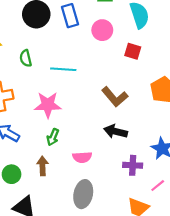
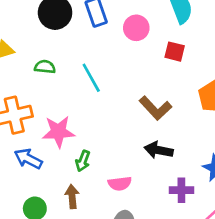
green semicircle: (26, 58) -> (45, 67), turned 112
cyan line: (63, 69) -> (91, 78), turned 60
pink star: (48, 105) -> (58, 132), moved

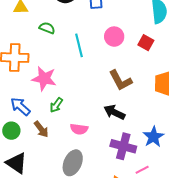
pink circle: (136, 28) -> (114, 37), moved
blue arrow: (28, 159) -> (20, 106), moved
purple cross: (181, 190) -> (123, 146), size x1.4
brown arrow: (72, 197) -> (41, 129), turned 132

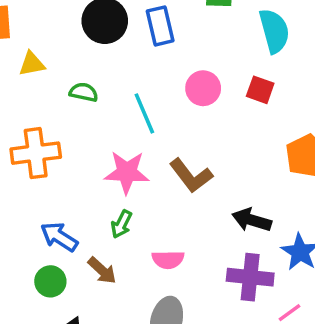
pink star: (44, 79) -> (127, 172), moved
brown L-shape: (120, 80) -> (191, 176), moved
black arrow: (114, 112) -> (252, 220), moved

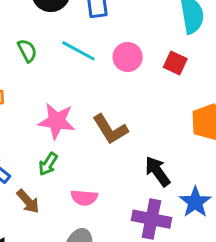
green semicircle: (84, 92) -> (27, 51), turned 45
cyan line: (144, 113) -> (78, 51), moved, turned -44
black arrow: (252, 220) -> (157, 171), turned 32

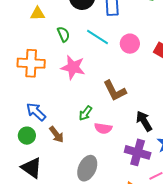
pink star: (57, 121) -> (73, 67), moved
green arrow: (48, 164) -> (85, 113), moved
pink semicircle: (84, 198) -> (103, 128), moved

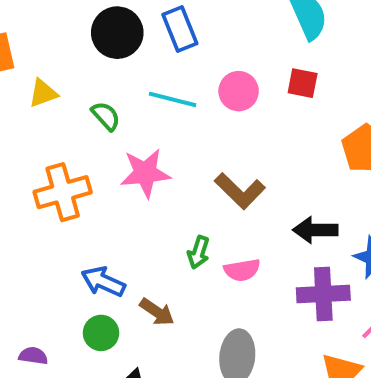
black arrow: (144, 121) -> (315, 230), turned -40

